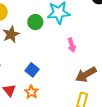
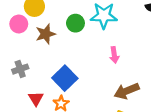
blue square: (32, 70) -> (65, 78), size x1.5

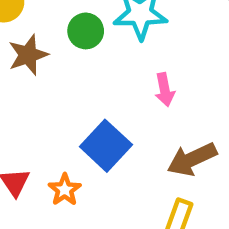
blue square: (65, 78) -> (106, 146), moved

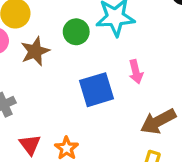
blue square: (106, 146) -> (96, 90), moved, turned 33

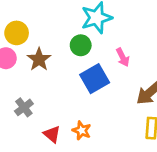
green circle: (76, 32) -> (81, 45), moved

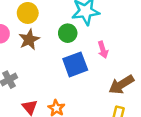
yellow circle: (17, 33) -> (28, 13), moved

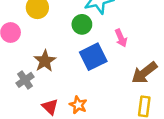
brown star: (29, 40) -> (45, 61), moved

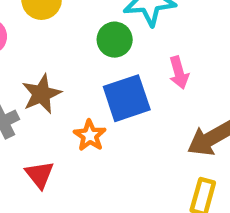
orange star: (78, 105) -> (90, 135), moved

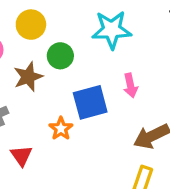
green circle: (115, 40) -> (60, 56), moved
brown star: (41, 94) -> (28, 77), moved

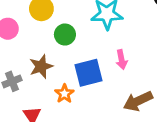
brown star: (28, 77) -> (41, 66), moved

